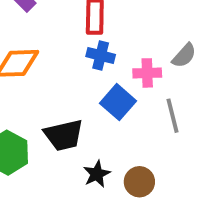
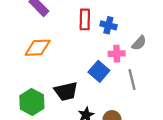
blue cross: (101, 56) -> (108, 25), moved

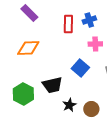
blue cross: (108, 25) -> (89, 20), moved, turned -32
pink cross: (117, 54) -> (95, 44), moved

